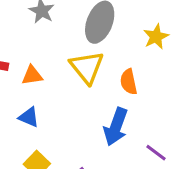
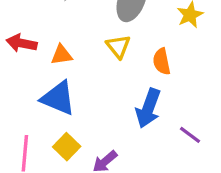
yellow triangle: (87, 67) -> (118, 46), size x0.7
blue triangle: (29, 117) -> (58, 98), size x1.6

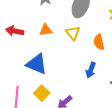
orange triangle: (62, 55) -> (46, 30), moved
blue arrow: (148, 108) -> (91, 70), size x0.7

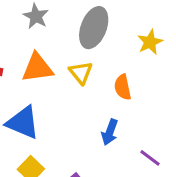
orange triangle: (46, 30) -> (37, 68), size x1.5

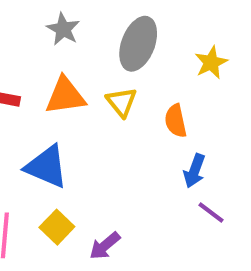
blue arrow: (110, 132) -> (194, 171), moved

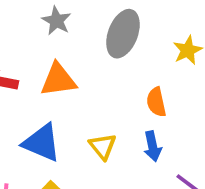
yellow triangle: (122, 102) -> (103, 146), moved
blue arrow: (194, 171) -> (153, 146), moved, turned -32

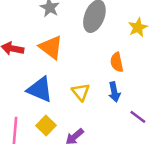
orange triangle: (58, 80) -> (51, 47), turned 45

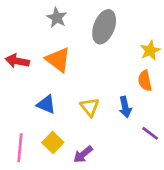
yellow star: (138, 27) -> (150, 50), moved
orange semicircle: (117, 62) -> (145, 81), moved
blue triangle: (40, 90) -> (46, 104), size x0.7

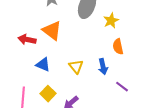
yellow star: (150, 50) -> (111, 21), moved
red arrow: (17, 61) -> (27, 40), moved

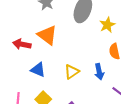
yellow triangle: (76, 67) -> (72, 72), turned 35

